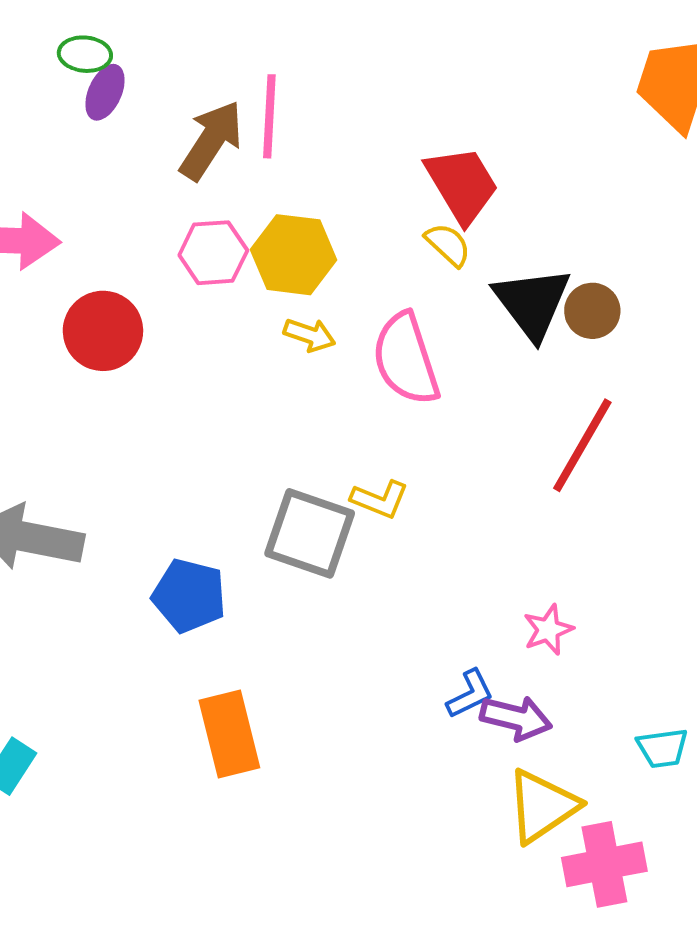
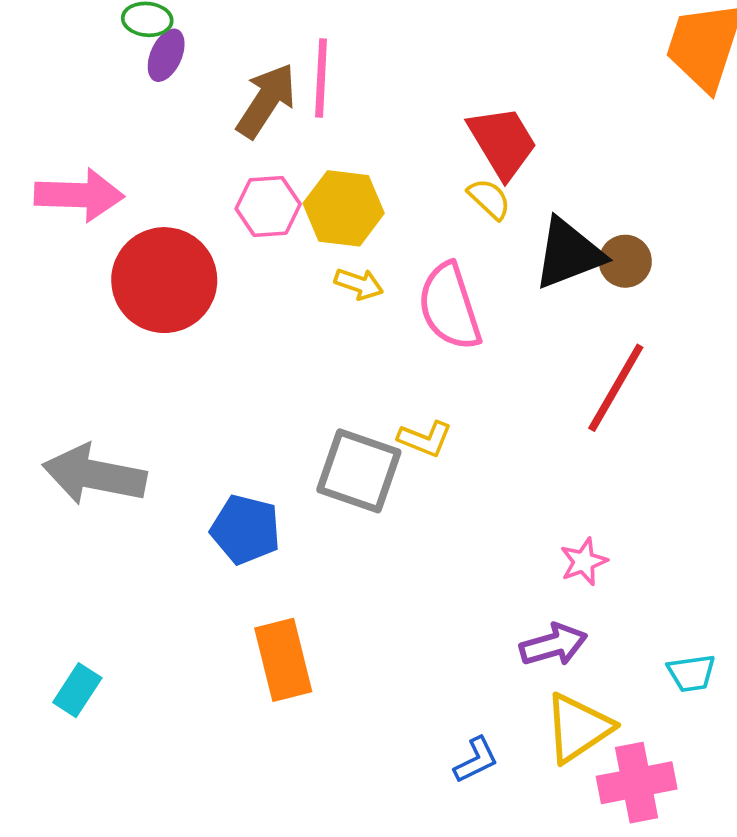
black triangle: (532, 303) -> (569, 254), turned 46
red circle: (103, 331) -> (164, 280), size x1.4
blue L-shape: (470, 694) -> (476, 760), moved
purple arrow: (516, 718) -> (553, 645), turned -30

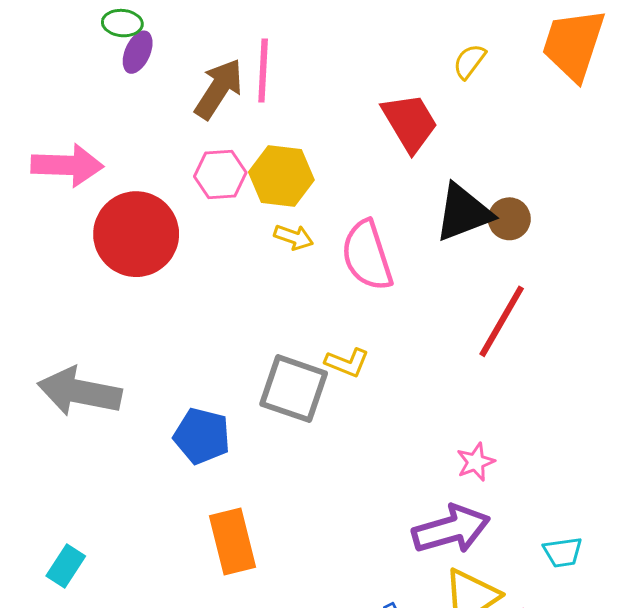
yellow semicircle: (489, 199) -> (469, 61), moved, turned -96
purple arrow: (553, 645) -> (451, 529), size x1.4

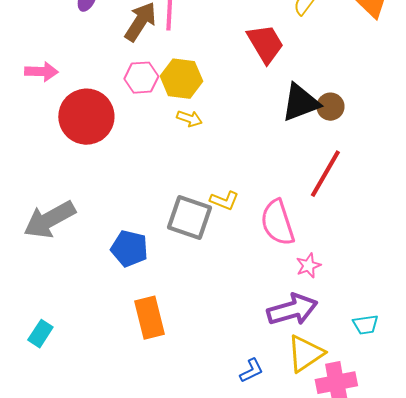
pink arrow: (67, 165) -> (41, 72), size x0.7
pink semicircle: (367, 256) -> (277, 223), moved
gray arrow: (80, 392) -> (49, 220), turned -40

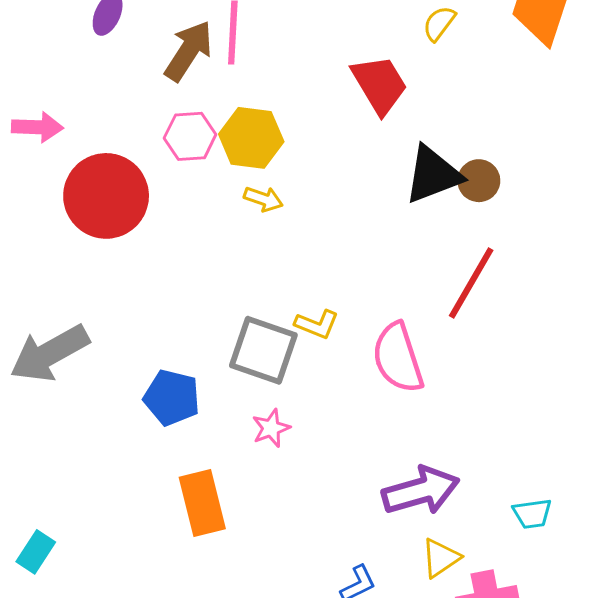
pink star: (308, 266) -> (271, 428), moved
cyan rectangle: (40, 334) -> (36, 552), moved
yellow triangle: (305, 354) -> (441, 558), size x0.7

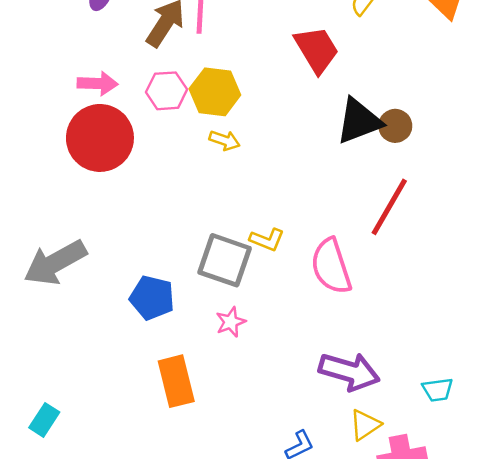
pink arrow: (37, 127) -> (98, 84), moved
purple arrow: (421, 491) -> (349, 372), turned 32

